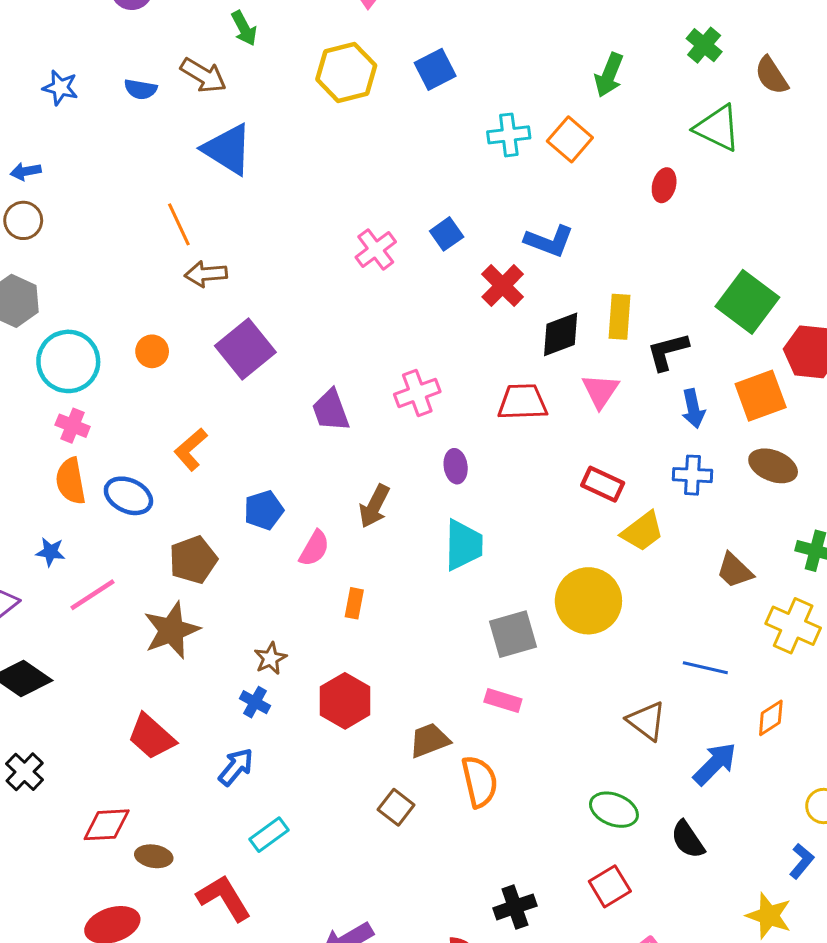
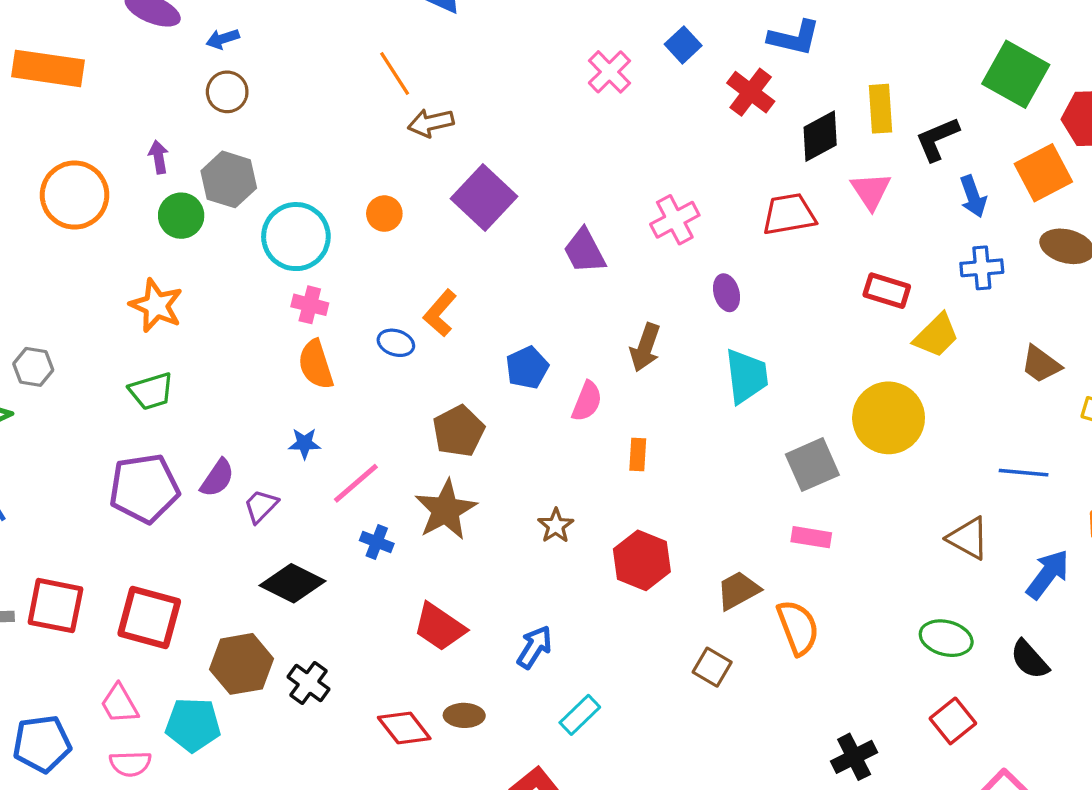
blue ellipse: (128, 496) -> (396, 343), moved, size x0.7
blue cross: (255, 702) -> (377, 542), moved
red diamond: (107, 825) -> (404, 728), turned 63
brown ellipse: (154, 856) -> (464, 715), moved

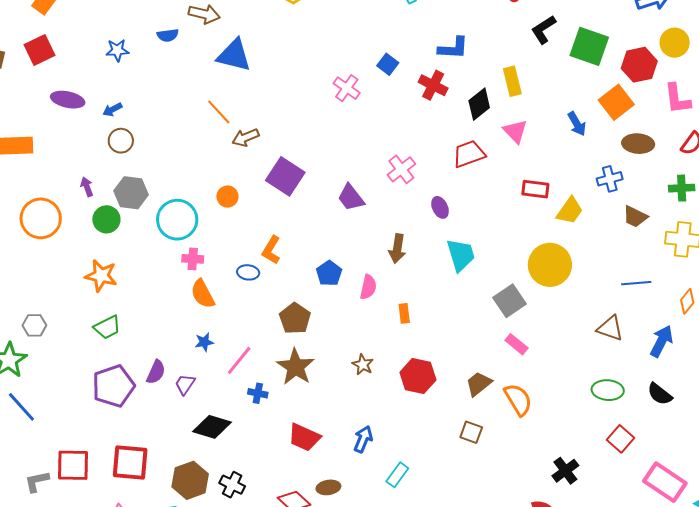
black L-shape: (937, 139) -> (544, 30), moved
blue cross: (982, 268) -> (610, 179), moved
pink rectangle: (811, 537) -> (517, 344), turned 40

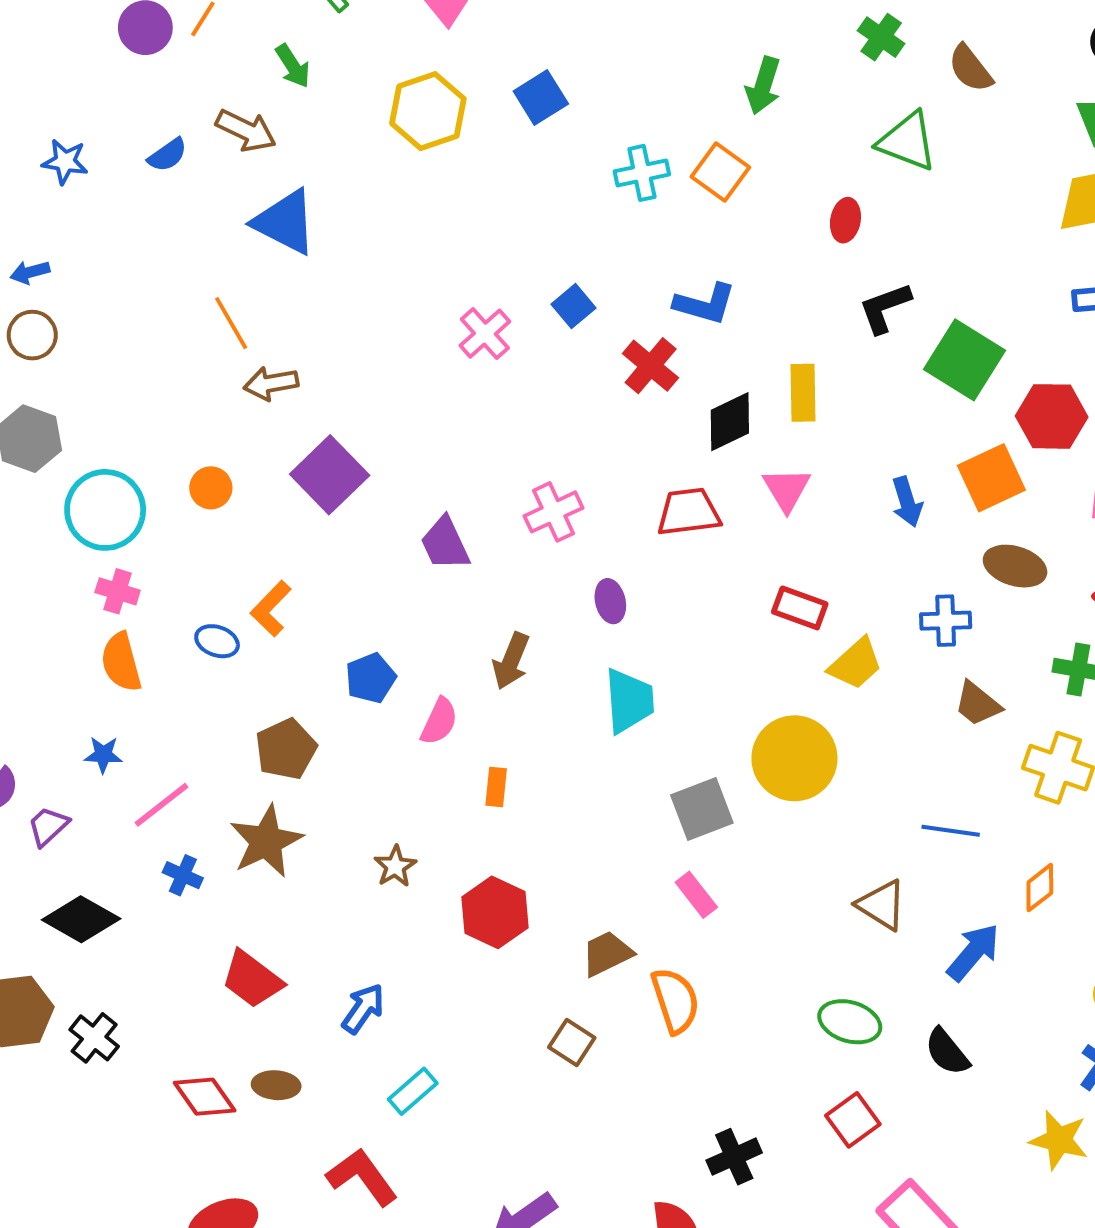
blue semicircle: (168, 35) -> (167, 155), turned -40

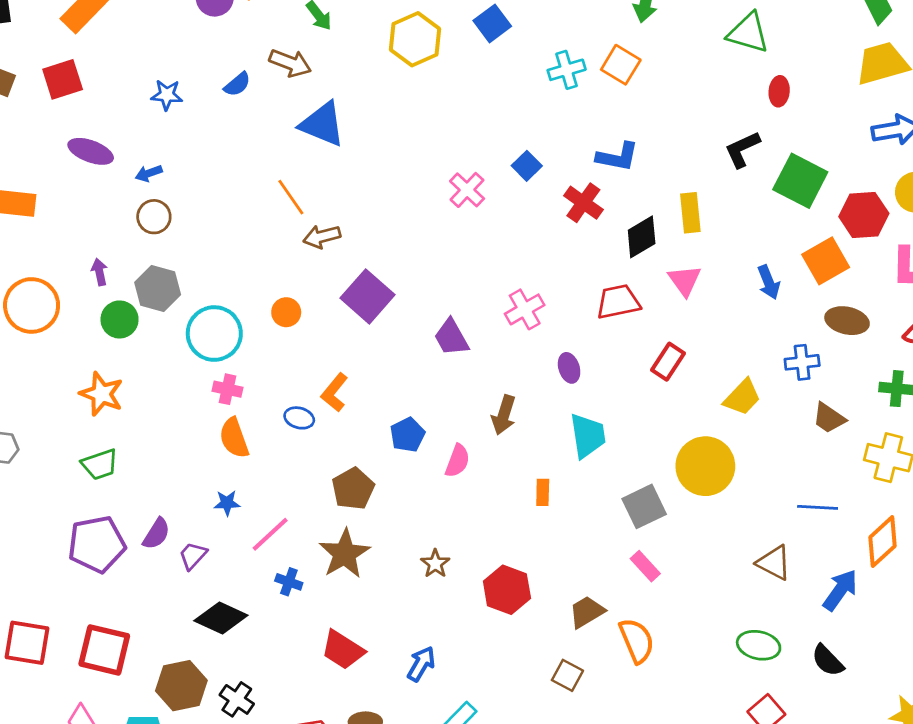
red ellipse: (845, 220) -> (779, 91), moved
red rectangle: (800, 608) -> (668, 362), moved, turned -72
orange rectangle: (496, 787) -> (543, 492), moved
orange diamond: (1040, 888) -> (882, 542), size x1.5

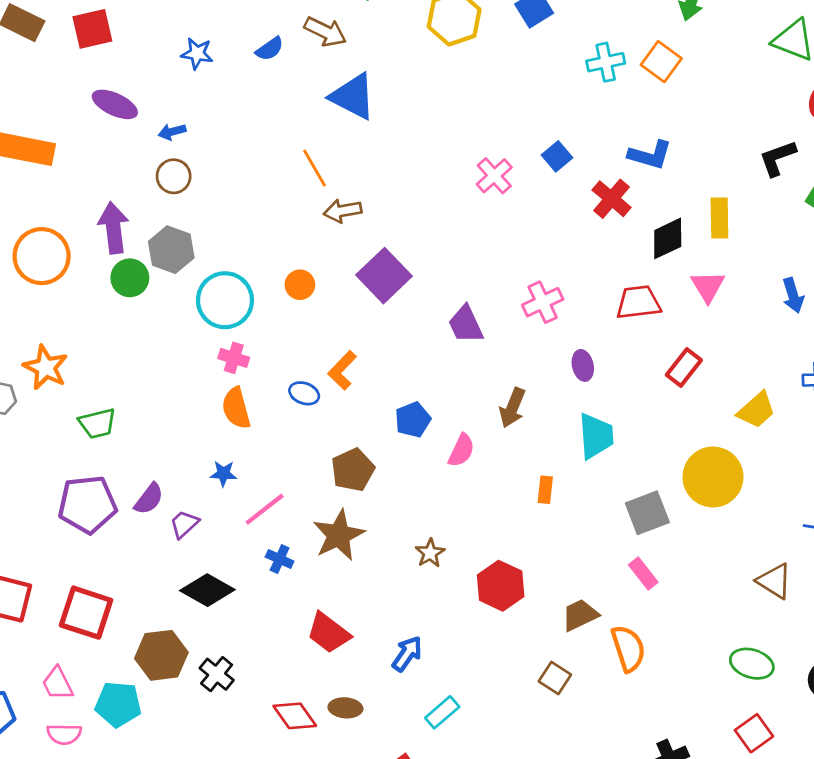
purple arrow: (99, 272) -> (113, 228), size x1.8
orange star: (102, 394) -> (46, 367), moved

